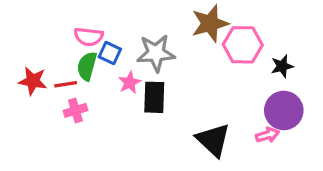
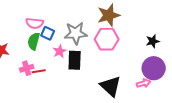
pink hexagon: (243, 45) -> (107, 39), moved
red line: (66, 84) -> (39, 71), moved

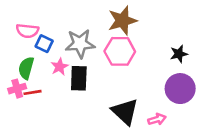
green semicircle: (34, 41) -> (26, 68), moved
pink arrow: (144, 83) -> (157, 119), moved

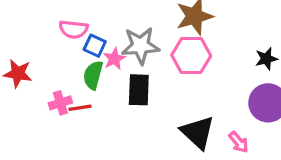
pink star: (60, 67) -> (114, 59), moved
green semicircle: (26, 68) -> (93, 75), moved
pink arrow: (157, 119) -> (239, 142), turned 66

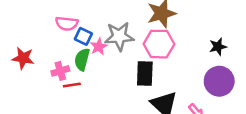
black rectangle: (139, 90) -> (145, 74), moved
pink cross: (60, 103) -> (60, 71), moved

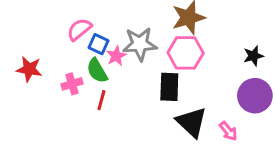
pink semicircle: (67, 24) -> (79, 29), turned 135
green semicircle: (82, 59) -> (97, 71), turned -45
red line: (72, 85) -> (101, 100), moved, turned -66

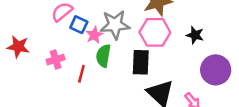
black star: (253, 56) -> (195, 35), moved, turned 30
green semicircle: (97, 71) -> (103, 56), moved, turned 40

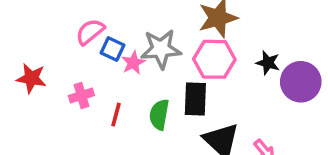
green semicircle: (103, 56) -> (159, 115), moved
purple circle: (216, 70) -> (301, 82), moved

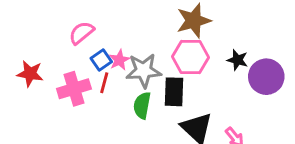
blue square: (113, 49) -> (101, 60), moved, turned 30
gray star: (161, 49) -> (144, 71), moved
pink cross: (81, 96) -> (74, 89), size x1.5
red line: (116, 115) -> (104, 83), moved

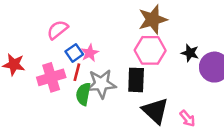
gray star: (144, 71) -> (101, 84), moved
green semicircle: (142, 105) -> (83, 94), moved

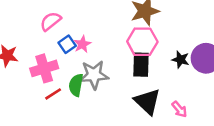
black star: (190, 53) -> (181, 60), moved
red line: (77, 72) -> (53, 94), moved, turned 42
black rectangle: (136, 80) -> (141, 65), moved

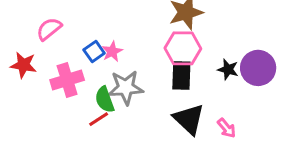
pink semicircle: (51, 21) -> (49, 29), moved
green semicircle: (76, 85) -> (105, 100), turned -30
red line: (53, 94) -> (99, 119), moved

